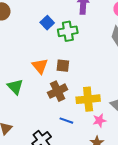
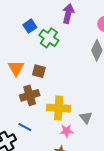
green cross: (68, 31) -> (49, 38), turned 36
blue line: (66, 121) -> (25, 127), moved

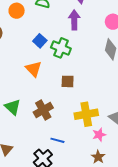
orange triangle: (16, 68) -> (34, 69), moved
brown square: (39, 71) -> (68, 81), moved
brown cross: (30, 95) -> (43, 110), moved

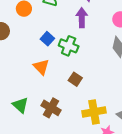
brown square: (68, 81) -> (75, 79), turned 32
brown cross: (43, 110) -> (51, 108), turned -30

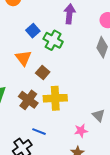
brown square: (75, 79) -> (43, 72), moved
yellow cross: (94, 112) -> (55, 98), moved

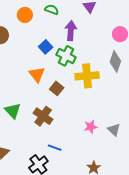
purple arrow: (69, 14) -> (71, 31), moved
yellow cross: (55, 98) -> (87, 76), moved
pink star: (81, 131) -> (91, 127), moved

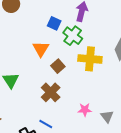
blue square: (46, 47) -> (54, 23), turned -32
brown cross: (43, 116) -> (51, 92), moved

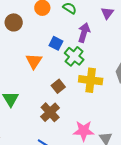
orange triangle: (41, 49) -> (34, 61), moved
pink star: (85, 110) -> (84, 131), size x1.5

